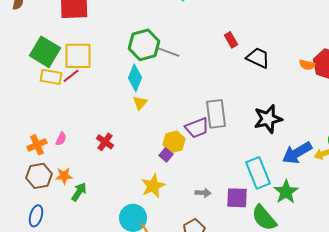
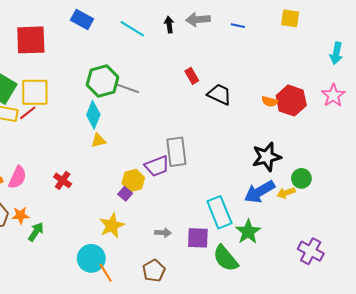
yellow triangle: (140, 103) -> (98, 140), turned 35
black star: (268, 119) -> (267, 157), moved
pink semicircle: (61, 139) -> (17, 177), size x1.6

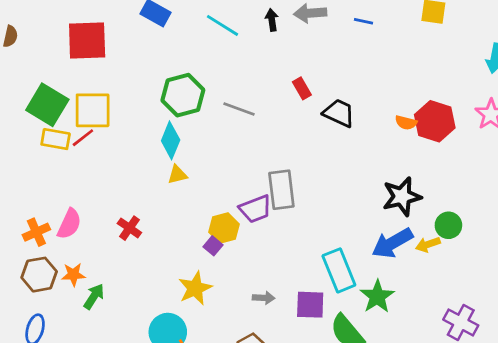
gray line: (127, 88) -> (239, 109), moved

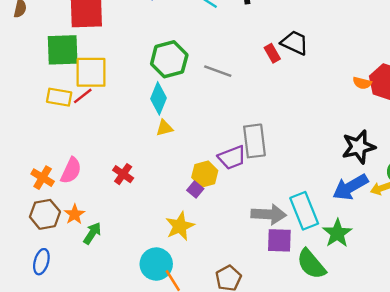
green square: (47, 105) -> (63, 50), moved, turned -33
black trapezoid: (339, 113) -> (295, 43), moved
orange cross: (36, 232) -> (43, 178), turned -35
orange star: (73, 275) -> (75, 214), turned -30
gray arrow: (264, 298) -> (269, 214), moved, size x1.8

